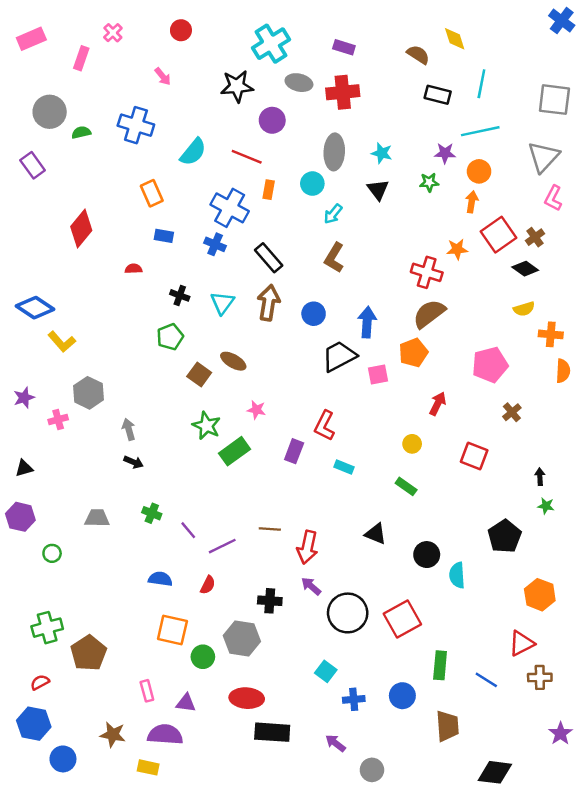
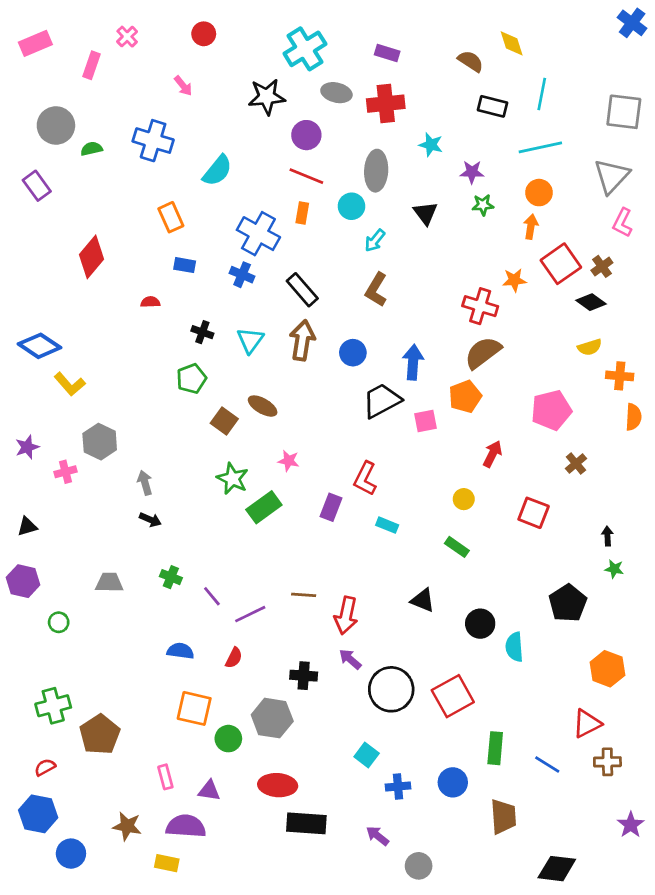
cyan star: (382, 153) -> (431, 145), moved
purple star: (445, 153) -> (472, 172), moved
red line: (247, 157) -> (306, 176), moved

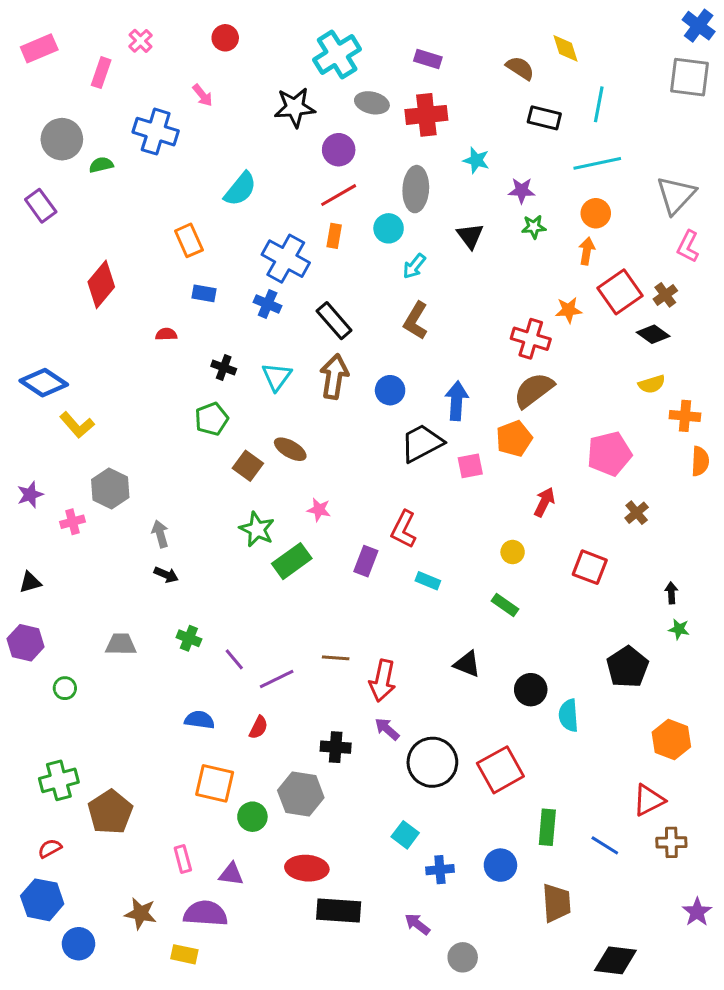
gray square: (624, 112) -> (690, 77), moved
blue cross: (153, 141) -> (156, 132), moved
red line: (306, 176) -> (339, 195), turned -52

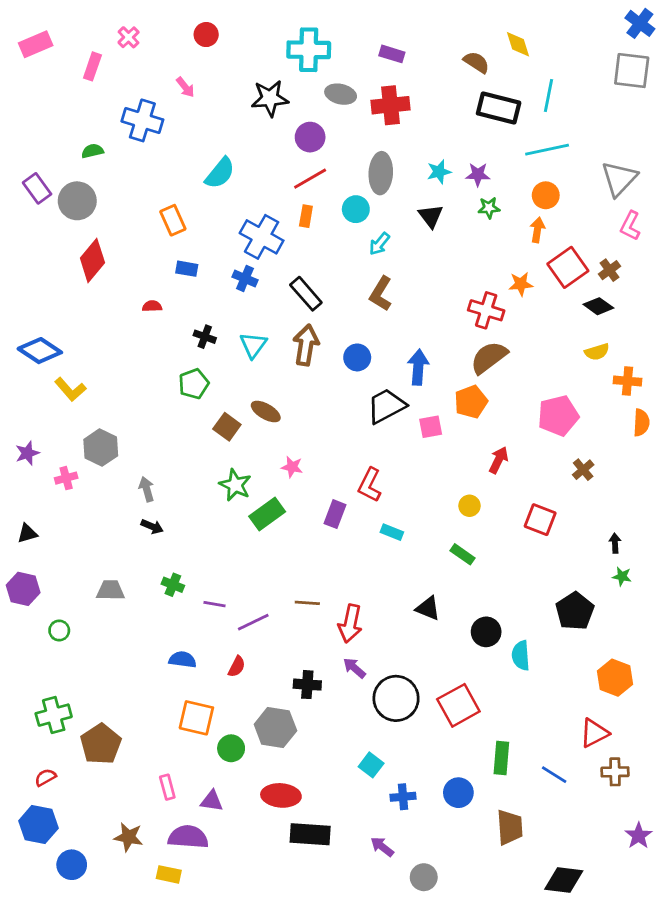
cyan cross: (337, 54) -> (309, 50), turned 33
black rectangle: (544, 118) -> (499, 108), size x1.4
gray circle: (62, 139) -> (77, 201), moved
cyan star: (476, 160) -> (439, 172), moved, turned -30
purple line: (234, 659) -> (214, 604), turned -40

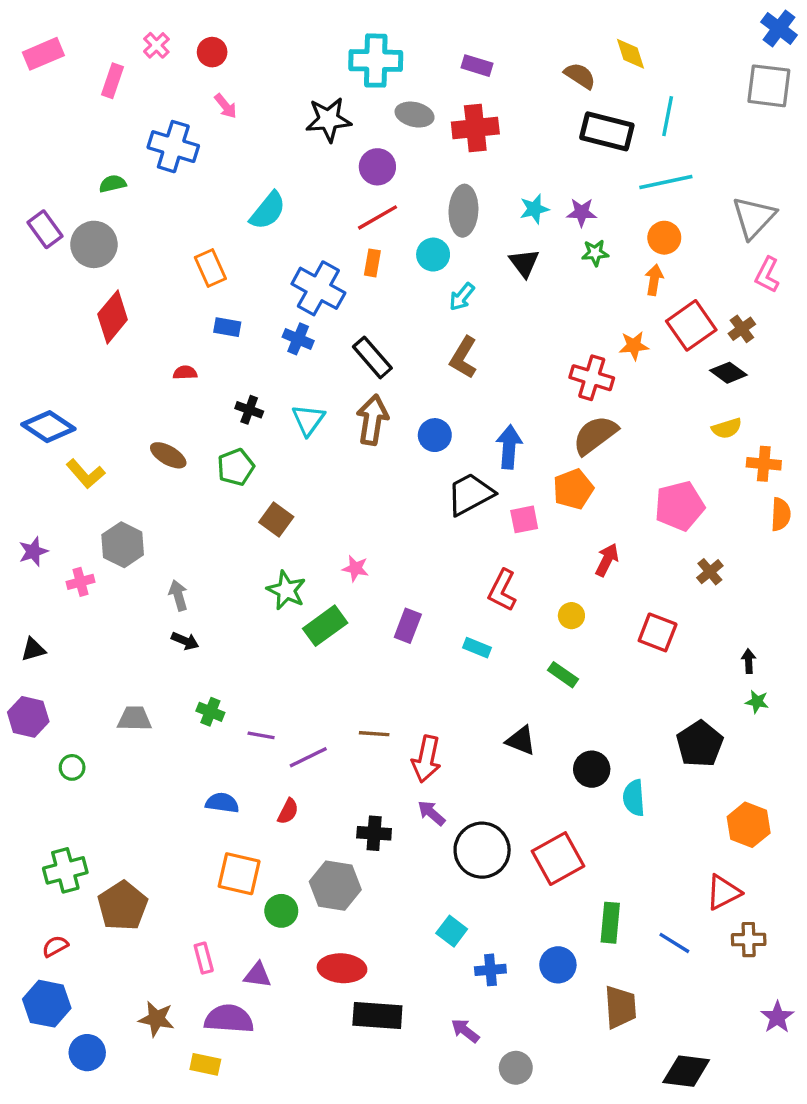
red circle: (206, 35) -> (212, 52), moved
brown ellipse: (266, 412) -> (168, 455), moved
red L-shape: (370, 485) -> (502, 590), moved

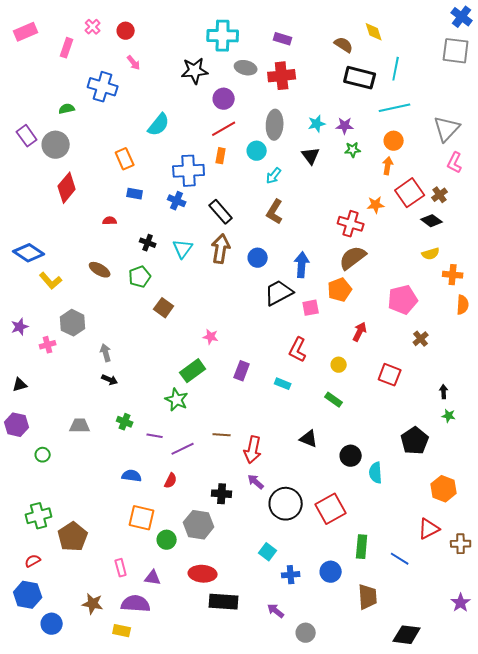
blue cross: (318, 288) -> (189, 171), turned -32
green star: (286, 590) -> (177, 400), moved
brown cross: (749, 940) -> (461, 544), moved

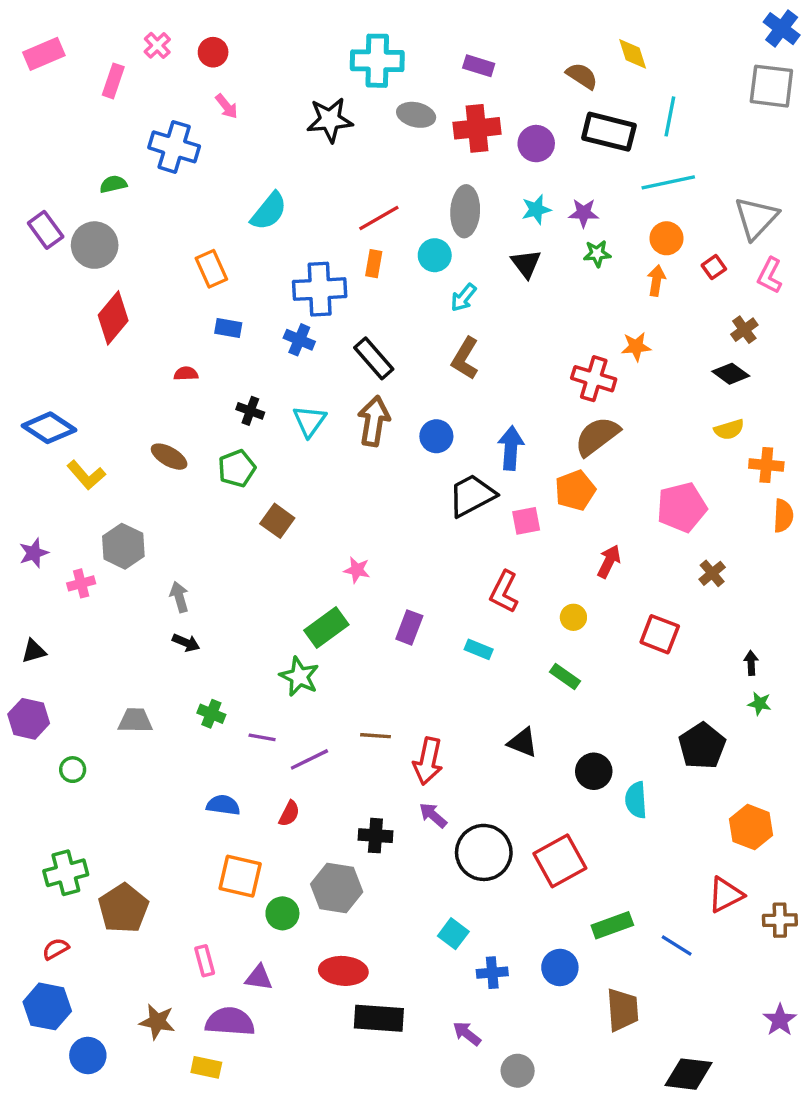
purple circle: (224, 99) -> (536, 144), moved
red square: (410, 193) -> (714, 267), moved, size x0.5
green rectangle: (362, 547) -> (612, 925), turned 65

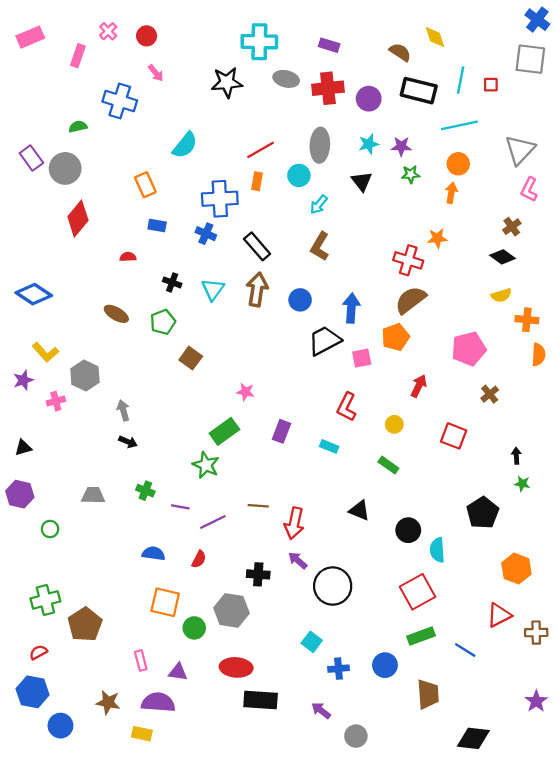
red square: (714, 267) -> (491, 85), moved, turned 35
yellow L-shape: (86, 475) -> (45, 352), moved
red square: (560, 861) -> (418, 592), moved

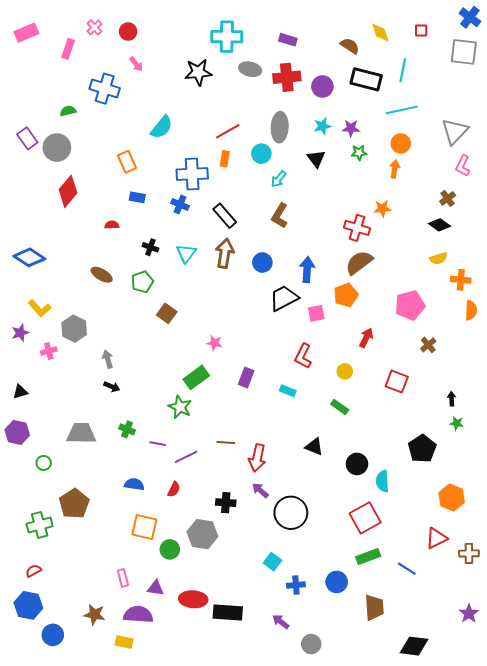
red square: (491, 85) -> (421, 31), moved
gray trapezoid: (93, 495) -> (81, 433), size x1.4
brown pentagon: (85, 624) -> (74, 504), moved
red ellipse: (236, 667) -> (193, 599), moved

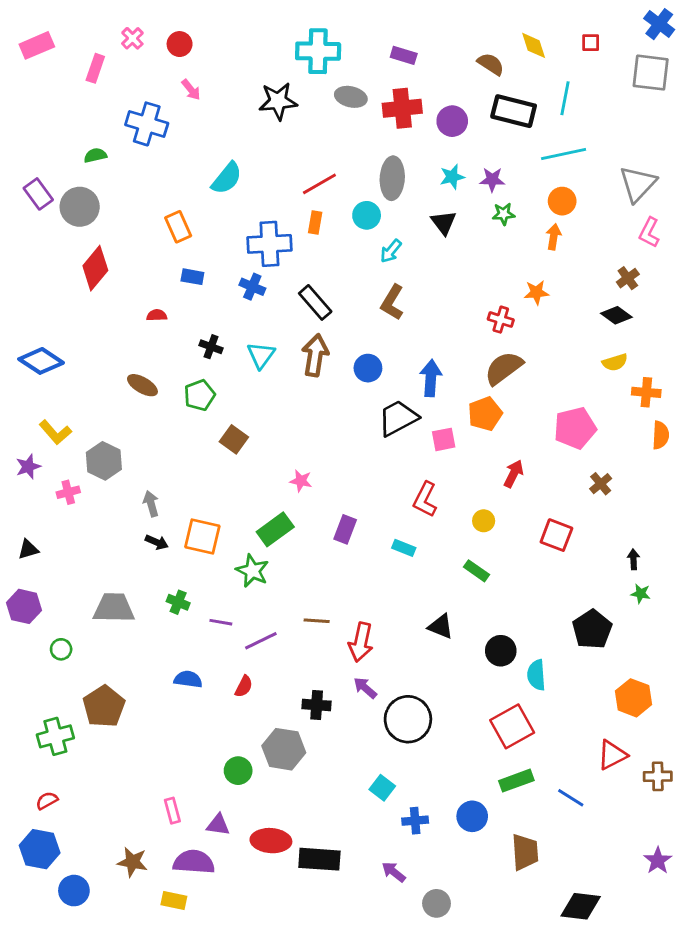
red cross: (357, 228) -> (501, 320), size x0.7
orange square: (144, 527) -> (202, 537), moved

